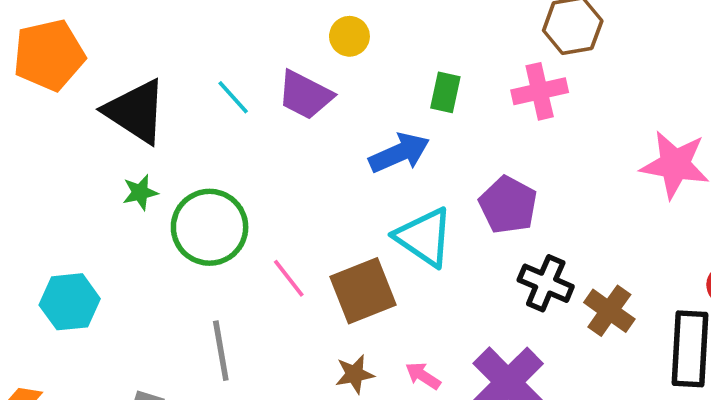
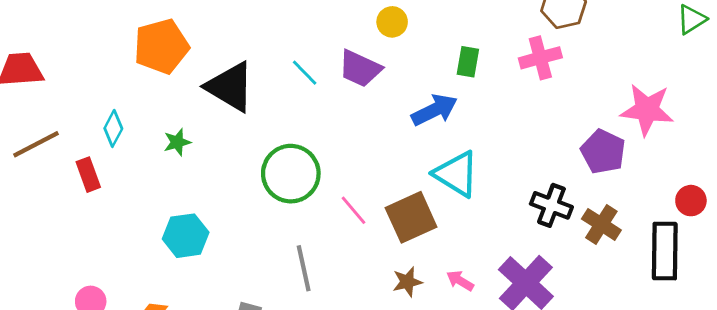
green star: (140, 192) -> (177, 142), moved
purple pentagon: (508, 205) -> (603, 152), moved

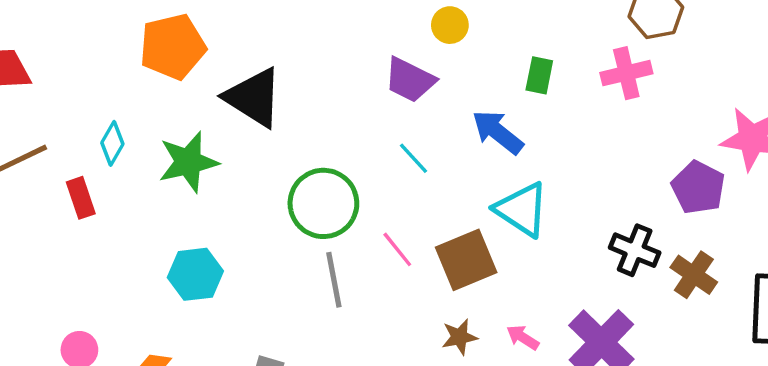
cyan line: (305, 73) -> (414, 158), moved
blue arrow: (434, 110) -> (498, 132), turned -117
green star: (177, 142) -> (188, 162), size x1.8
gray line: (304, 268) -> (334, 280), moved

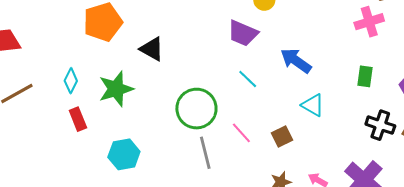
green rectangle: (539, 75) -> (365, 76), moved
black triangle: (254, 97) -> (152, 49), size x0.7
red rectangle: (81, 198) -> (78, 119), moved
cyan triangle: (522, 209) -> (313, 105), size x0.7
brown square: (466, 260) -> (282, 137), size x0.6

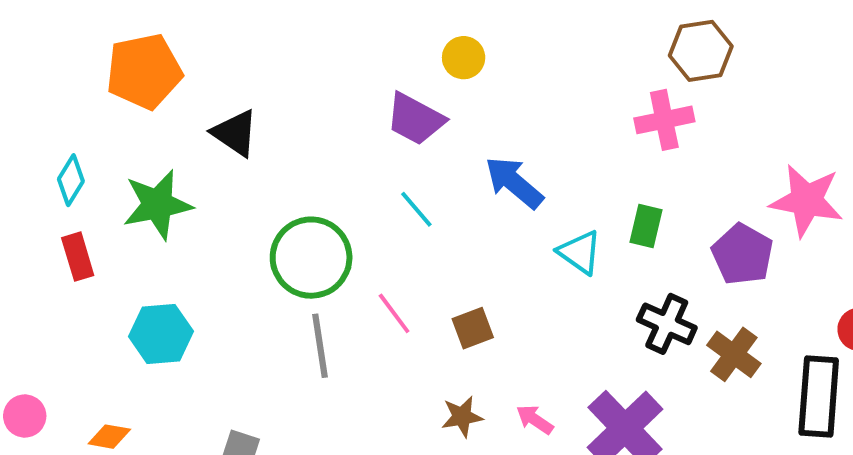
cyan triangle: (313, 105) -> (580, 252), moved

